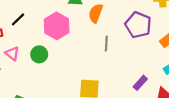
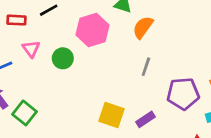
purple pentagon: (138, 25) -> (183, 94), moved, turned 30
purple rectangle: (140, 83) -> (145, 119), moved

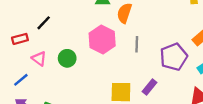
pink hexagon: (92, 30) -> (102, 40), moved

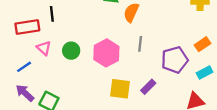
black line: (44, 23) -> (52, 14), turned -56
red rectangle: (20, 39) -> (27, 27), size x1.5
pink hexagon: (102, 40) -> (106, 53), moved

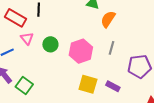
red rectangle: (27, 27) -> (15, 18), turned 30
purple rectangle: (148, 87) -> (113, 86), turned 64

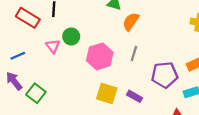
pink triangle: (27, 38) -> (53, 46), moved
green circle: (50, 44) -> (71, 36), moved

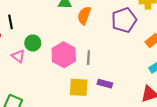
gray line: (134, 54) -> (88, 58), moved
purple pentagon: (165, 75) -> (124, 20), moved

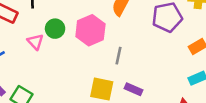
pink hexagon: (64, 55) -> (90, 30), moved

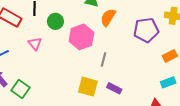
green circle: (55, 29) -> (55, 21), moved

